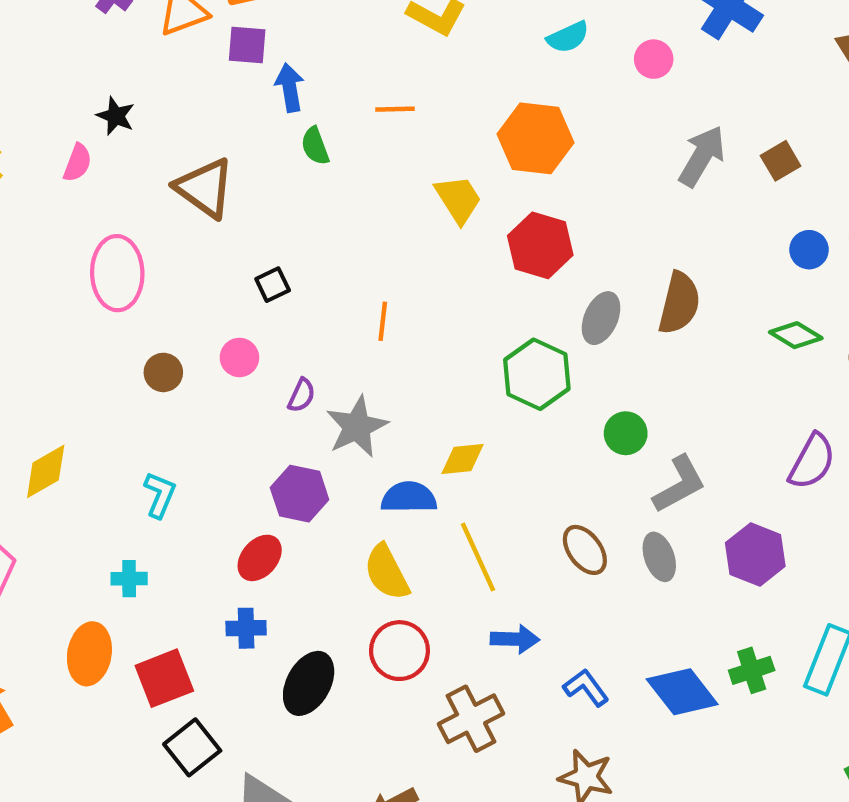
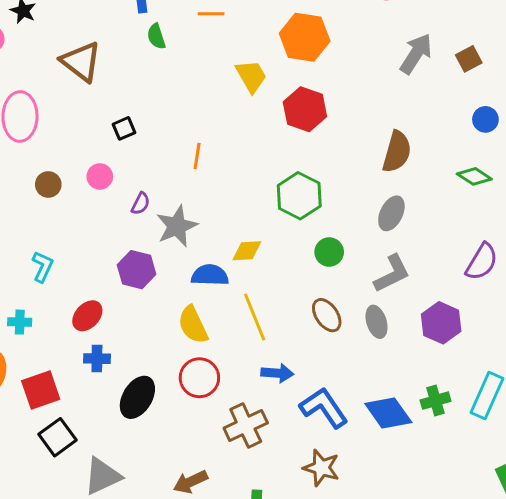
gray ellipse: (601, 318) -> (391, 213), moved
green circle: (626, 433) -> (329, 252), moved
red ellipse: (260, 558) -> (87, 316), moved
blue L-shape: (586, 688) -> (324, 408), size x1.6

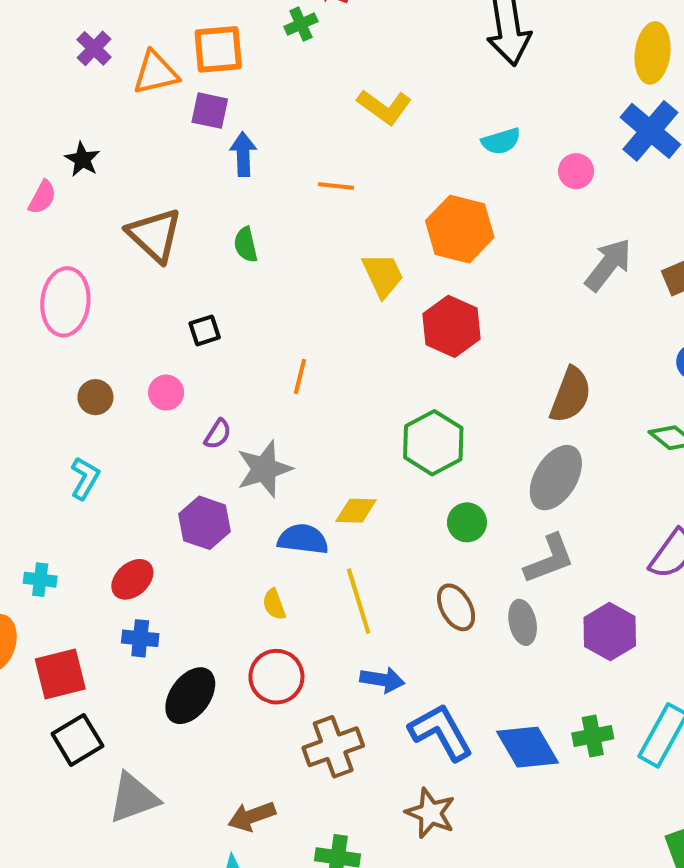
green semicircle: (156, 36) -> (246, 245), moved
gray ellipse: (391, 213) -> (556, 478), size x1.4
cyan L-shape: (43, 267) -> (85, 478), moved
yellow semicircle: (193, 325) -> (274, 604), size x0.6

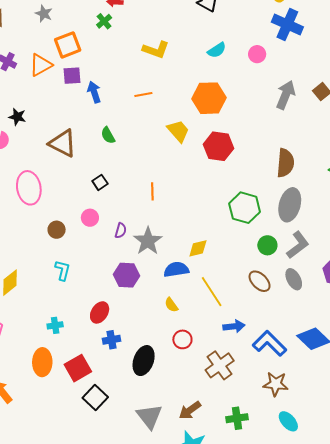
green hexagon: (433, 443) -> (245, 208), moved
green circle: (467, 522) -> (267, 245), moved
red circle: (276, 677) -> (182, 339), size x0.7
gray triangle: (133, 798) -> (149, 416), moved, turned -32

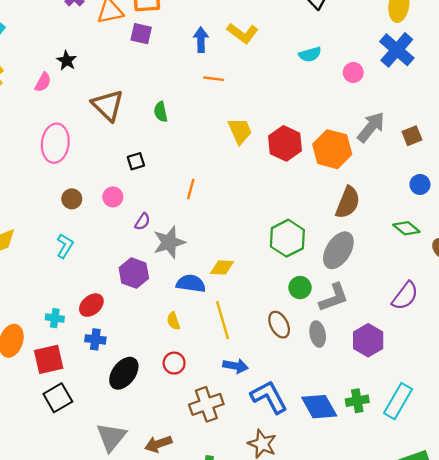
blue arrow: (94, 92) -> (201, 40), moved
orange hexagon: (209, 98) -> (332, 149), moved
red hexagon: (218, 146) -> (285, 143), moved
cyan cross: (55, 325) -> (55, 318), moved

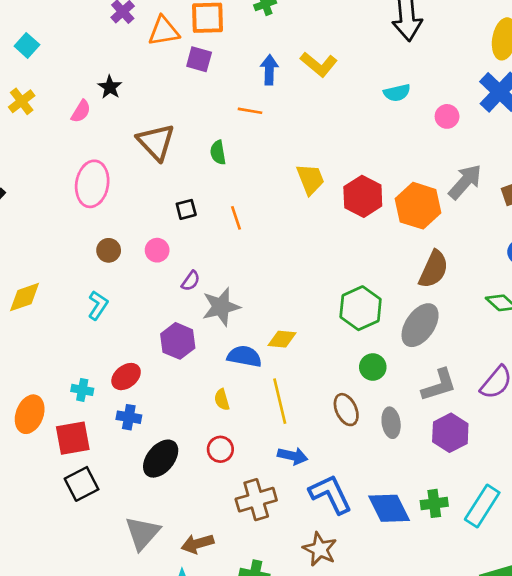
orange line: (214, 79) -> (250, 111), moved
orange line: (191, 189) -> (236, 218), moved, turned -36
gray L-shape: (334, 298) -> (439, 385), moved

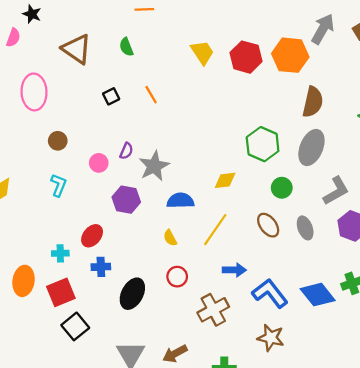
pink circle: (157, 250) -> (99, 163), moved
yellow diamond: (282, 339) -> (225, 180), moved
yellow line: (280, 401) -> (215, 230), turned 60

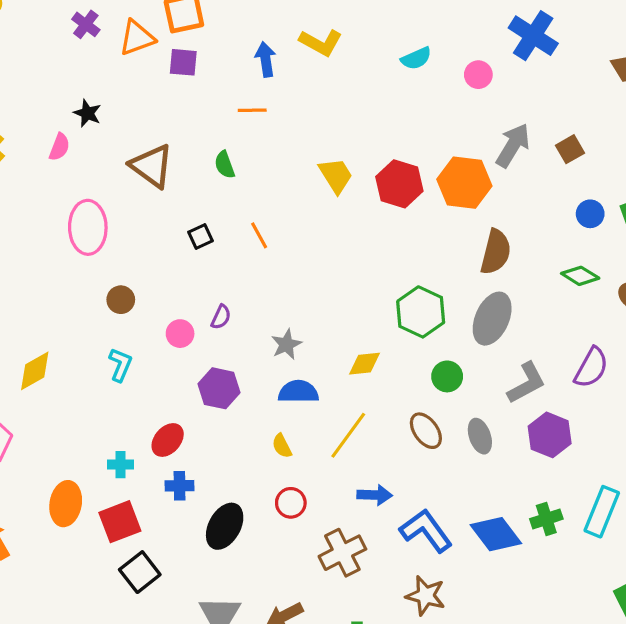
gray star: (154, 166) -> (286, 344), moved, size x0.7

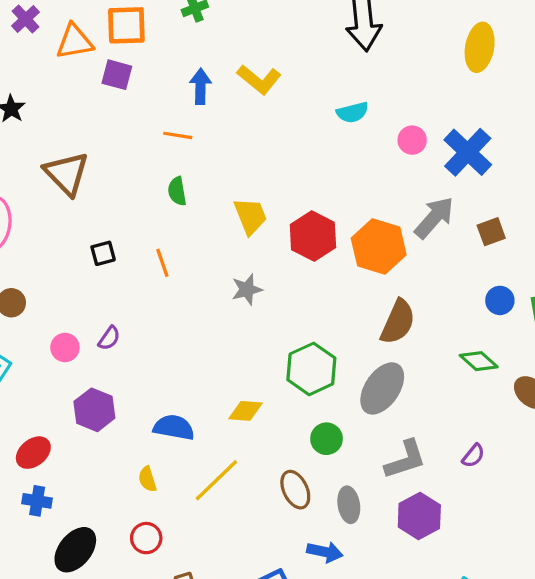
blue cross: (533, 36) -> (468, 152), moved
green semicircle: (225, 165) -> (177, 191), moved
gray star: (286, 344) -> (247, 290), moved
purple semicircle: (591, 368) -> (473, 456), size x0.6
blue arrow: (375, 495) -> (325, 552), moved

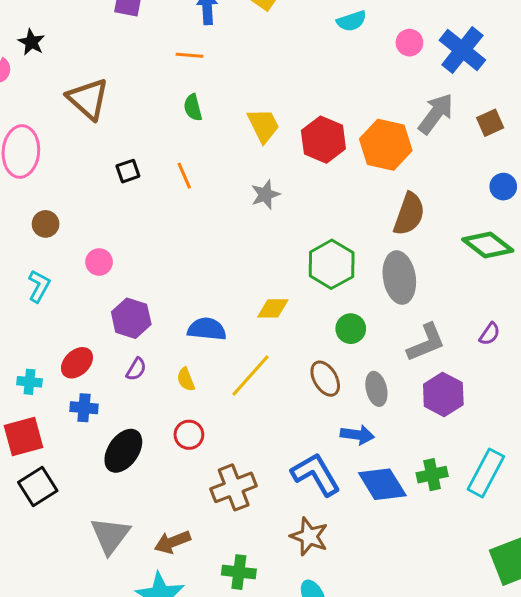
purple semicircle: (109, 338) -> (136, 369), moved
green diamond: (479, 361) -> (488, 245), size x1.4
gray ellipse: (382, 388) -> (399, 278), turned -39

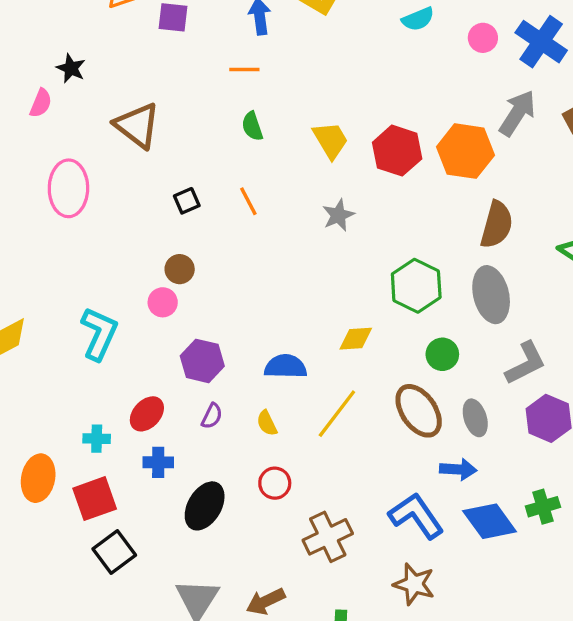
brown circle: (46, 224) -> (180, 269), moved
cyan L-shape: (39, 286) -> (99, 334), size x1.5
brown ellipse: (325, 379) -> (419, 411), size x1.4

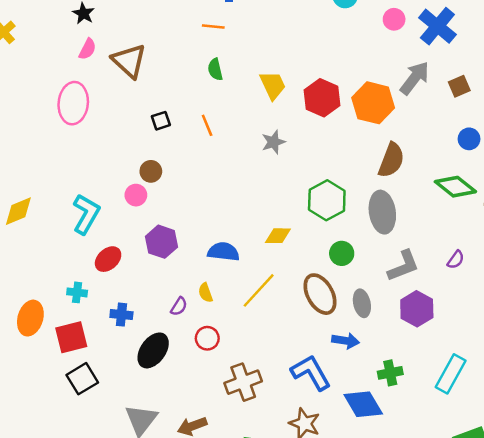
pink semicircle: (41, 103) -> (87, 49), moved
red ellipse: (147, 414) -> (108, 259), moved
purple semicircle: (212, 416) -> (179, 306), moved
green cross: (543, 507) -> (390, 373), moved
blue diamond: (490, 521) -> (363, 404), moved

